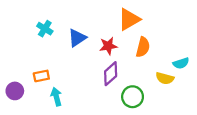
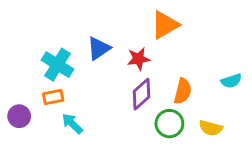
cyan cross: (45, 29) -> (57, 65), moved, size x1.5
orange semicircle: (143, 47) -> (183, 91), moved
yellow semicircle: (165, 78) -> (211, 128), moved
cyan arrow: (56, 97) -> (72, 124), turned -30

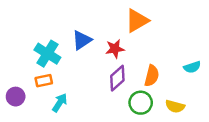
cyan arrow: (72, 124) -> (60, 103), turned 78

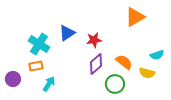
orange triangle: (137, 21) -> (135, 17), moved
orange semicircle: (152, 76) -> (124, 62), turned -66
yellow semicircle: (175, 106) -> (147, 73), moved

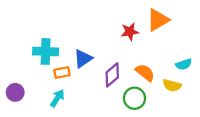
blue triangle: (67, 33) -> (83, 58), moved
red star: (94, 40) -> (130, 32), moved
cyan cross: (39, 44) -> (46, 51), turned -30
orange rectangle: (36, 66) -> (62, 73), moved

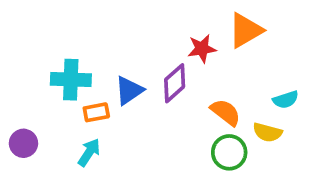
purple diamond: (112, 75) -> (175, 83), moved
green circle: (134, 98) -> (229, 152), moved

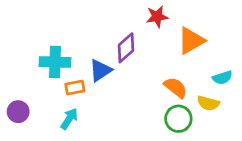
orange triangle: (246, 30) -> (191, 41), moved
red star: (202, 49) -> (157, 17), moved
purple diamond: (175, 83) -> (126, 48), moved

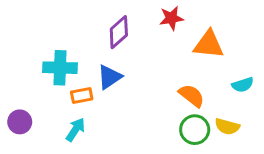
orange triangle: (191, 41) -> (209, 44), turned 36
purple diamond: (126, 48) -> (119, 32), moved
yellow semicircle: (208, 103) -> (227, 127), moved

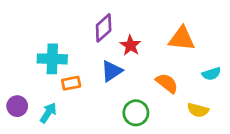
red star: (171, 18) -> (130, 45), moved, turned -30
blue triangle: (110, 77) -> (112, 71), moved
cyan arrow: (75, 130) -> (48, 113), moved
green circle: (195, 130) -> (136, 113), moved

